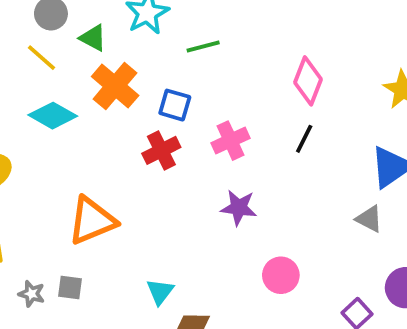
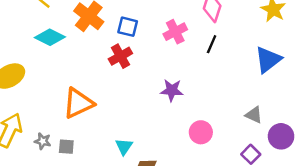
pink cross: (230, 141) -> (175, 32), moved
gray triangle: (369, 219) -> (254, 115), moved
gray star: (32, 294) -> (43, 141), moved

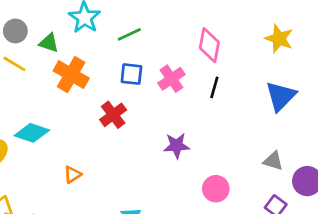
blue square: (128, 27) -> (131, 74), moved
cyan diamond: (50, 37) -> (32, 133), moved
orange triangle: (78, 103) -> (72, 175), size x0.5

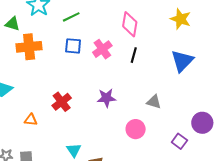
orange cross: (71, 75) -> (29, 47), turned -35
red cross: (113, 115) -> (62, 102), moved
gray triangle: (273, 161) -> (154, 102), moved
orange triangle: (72, 175) -> (31, 120), turned 40

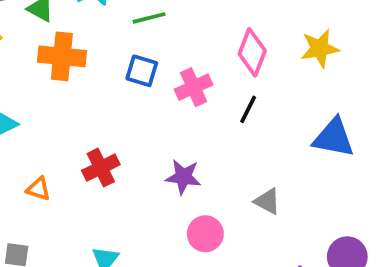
yellow star: (181, 19) -> (320, 48), moved, turned 30
blue triangle: (182, 61) -> (334, 138), turned 45
pink circle: (136, 129) -> (205, 234), moved

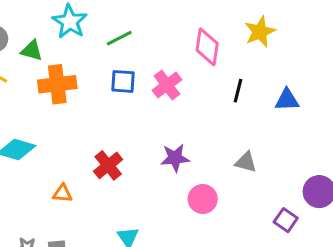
black line: (248, 109) -> (238, 91), moved
blue triangle: (334, 138) -> (287, 100), size x0.7

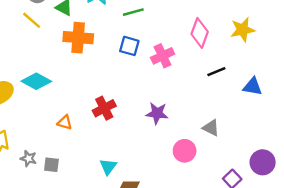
black line: (238, 91) -> (216, 72), turned 42
pink circle: (203, 199) -> (185, 151), moved

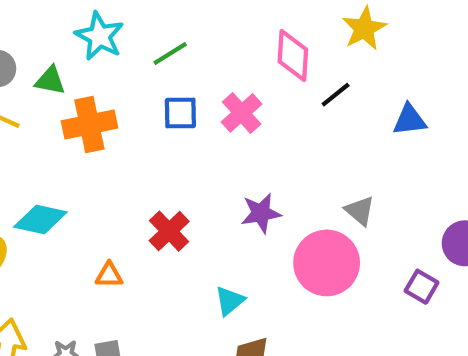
black line: (216, 72) -> (336, 95), moved
gray triangle: (211, 128) -> (360, 211), turned 30
pink circle: (185, 151) -> (327, 263), size x1.6
cyan triangle: (108, 167) -> (230, 301), moved, turned 30

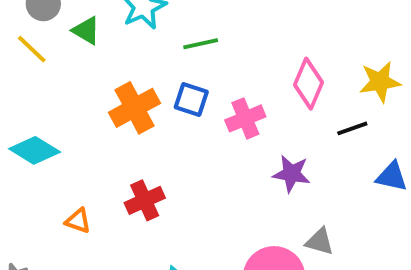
black line: (336, 95) -> (352, 128), moved
orange cross: (89, 124) -> (135, 108), moved, turned -36
gray triangle: (360, 211) -> (320, 242), turned -44
purple star: (261, 213) -> (291, 174), moved

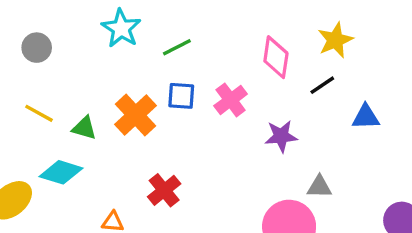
green triangle: (86, 31) -> (84, 128), moved
yellow line: (32, 49) -> (39, 113), moved

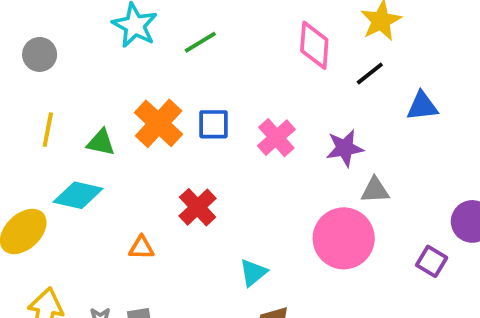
blue square: (181, 96) -> (214, 124), moved
pink cross: (231, 100) -> (276, 138), moved
yellow line: (39, 113) -> (48, 130), turned 76
purple star: (281, 136) -> (345, 148), moved

